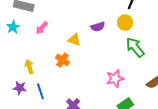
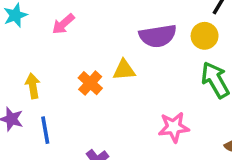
purple semicircle: (98, 27) -> (158, 36), size x1.5
yellow triangle: (74, 40) -> (124, 70), moved, turned -32

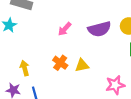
pink arrow: (63, 24) -> (65, 29), moved
yellow triangle: (124, 70) -> (82, 65), moved

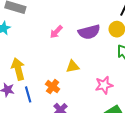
orange cross: (60, 63) -> (53, 87), moved
yellow arrow: (25, 68) -> (18, 69), size x1.5

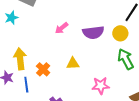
orange cross: (53, 87) -> (43, 69), moved

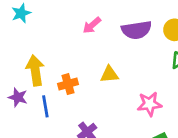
orange cross: (43, 69) -> (68, 84), turned 32

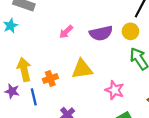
yellow triangle: (109, 74) -> (82, 69), size x1.5
pink star: (149, 104) -> (115, 90), turned 30

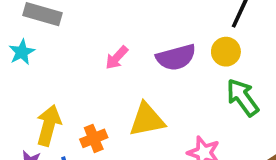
yellow arrow: (24, 70) -> (49, 125), turned 30

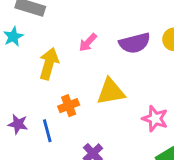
yellow arrow: (49, 125) -> (49, 64), moved

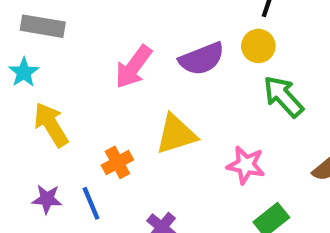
pink arrow: (88, 42) -> (133, 67), size x1.5
yellow arrow: (49, 64) -> (51, 125), moved, turned -40

